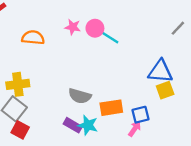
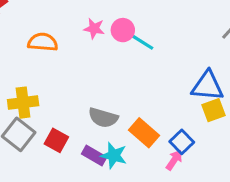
orange rectangle: (111, 108) -> (144, 133), turned 50
blue square: (141, 115) -> (182, 142), turned -30
red square: (20, 130) -> (56, 140), moved

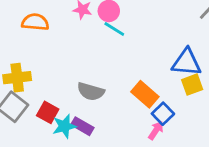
cyan line: (142, 42) -> (114, 29), moved
orange rectangle: (144, 133) -> (145, 94), moved
cyan star: (114, 155) -> (64, 126), moved, turned -30

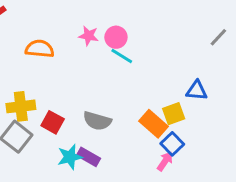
blue triangle: (187, 62) -> (197, 91), size x0.7
yellow square: (192, 85) -> (174, 114), moved
red square: (48, 112) -> (53, 122), moved

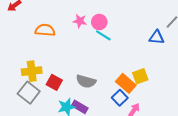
blue triangle: (197, 91) -> (157, 37), moved
blue square: (172, 144) -> (120, 98), moved

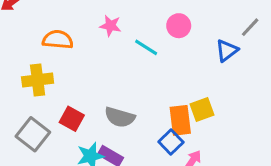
pink circle: (99, 22) -> (179, 26), moved
blue triangle: (157, 37) -> (227, 50), turned -42
yellow cross: (32, 71) -> (38, 80), moved
orange rectangle: (126, 83) -> (180, 120), turned 42

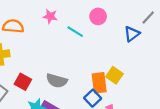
yellow square: (202, 109) -> (114, 75), turned -35

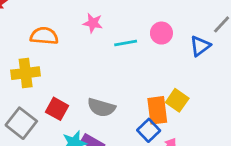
pink circle: (98, 16) -> (161, 33), moved
cyan line: (75, 32) -> (126, 43), turned -42

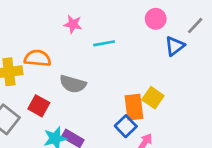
pink circle: (161, 33) -> (156, 19), moved
orange semicircle: (44, 36) -> (37, 58), moved
gray semicircle: (101, 107) -> (73, 84), moved

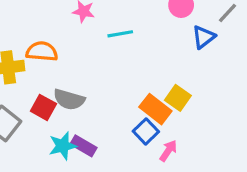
gray semicircle: (73, 84) -> (69, 99), moved
orange rectangle: (134, 107) -> (155, 109), turned -45

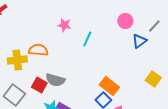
cyan line: (120, 34) -> (87, 39), turned -56
yellow square: (178, 98) -> (153, 79), moved

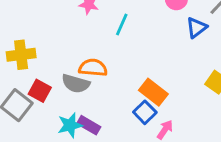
orange semicircle: (38, 50) -> (93, 68), moved
red square: (39, 85) -> (40, 91), moved

